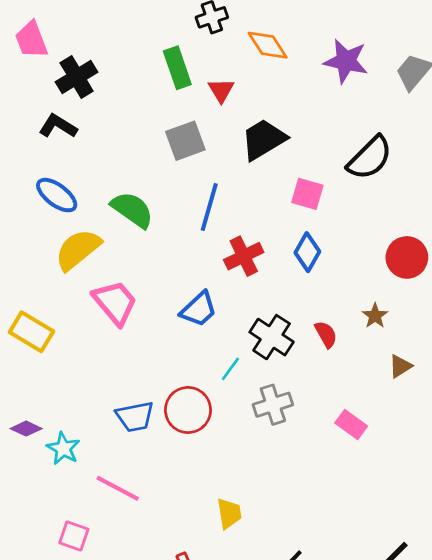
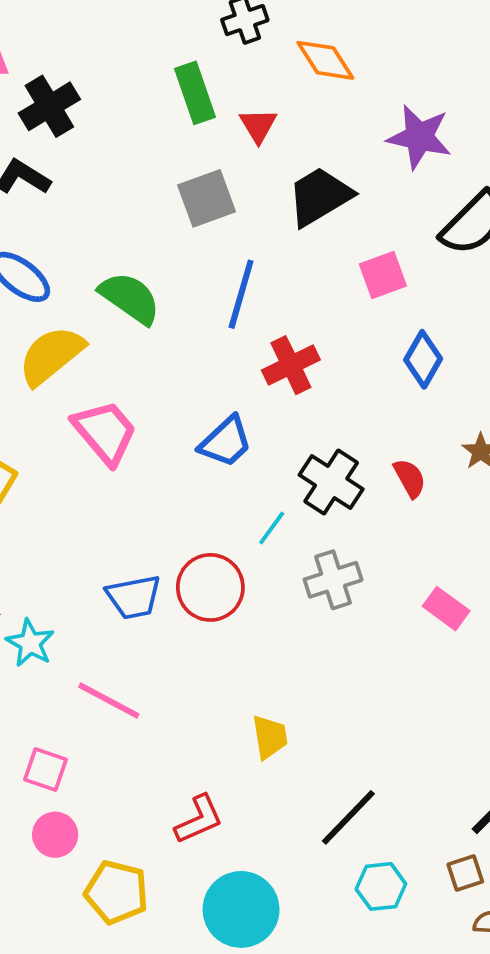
purple star: (346, 61) -> (419, 137), moved
pink square: (307, 194) -> (383, 275), turned -36
blue diamond: (307, 252) -> (423, 359), moved

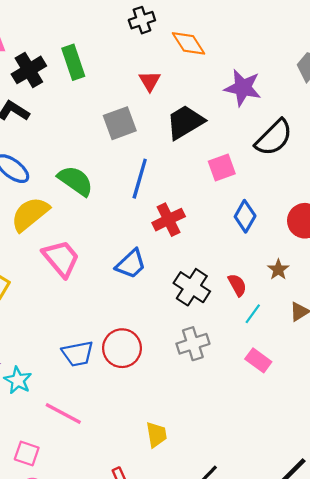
green rectangle: (195, 93) -> (73, 62), moved
cyan line: (272, 528) -> (253, 314), moved

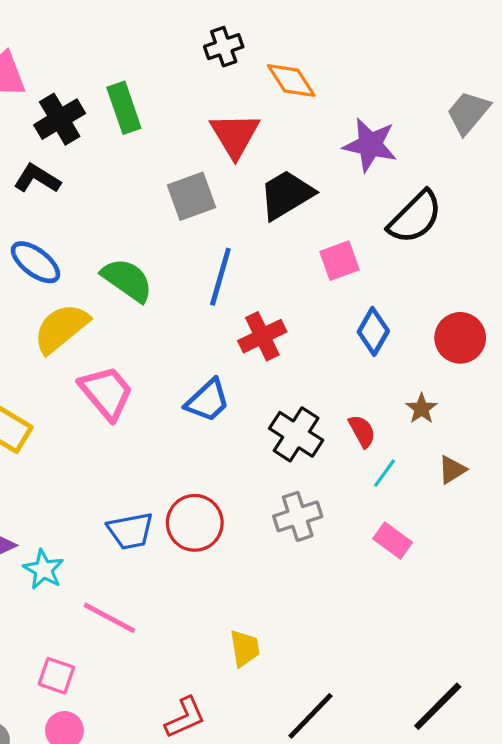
red triangle: (150, 81) -> (235, 135), size x1.6

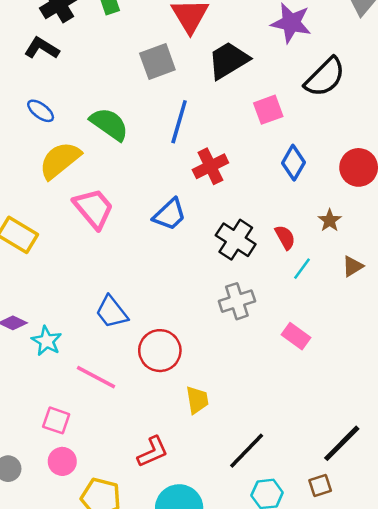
blue ellipse: (35, 262) -> (41, 111), size x0.7
red circle: (195, 523) -> (160, 351), moved
blue trapezoid: (130, 531) -> (112, 312), turned 63
pink rectangle: (393, 541) -> (296, 336), moved

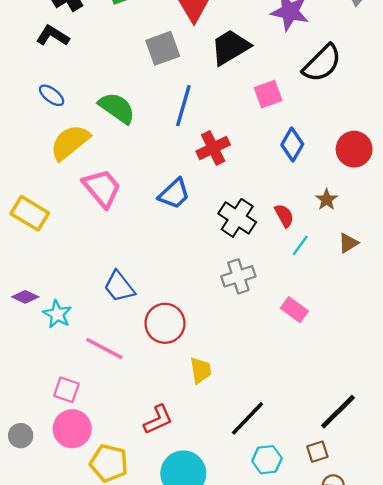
pink circle: (62, 461) -> (72, 429), size x1.4

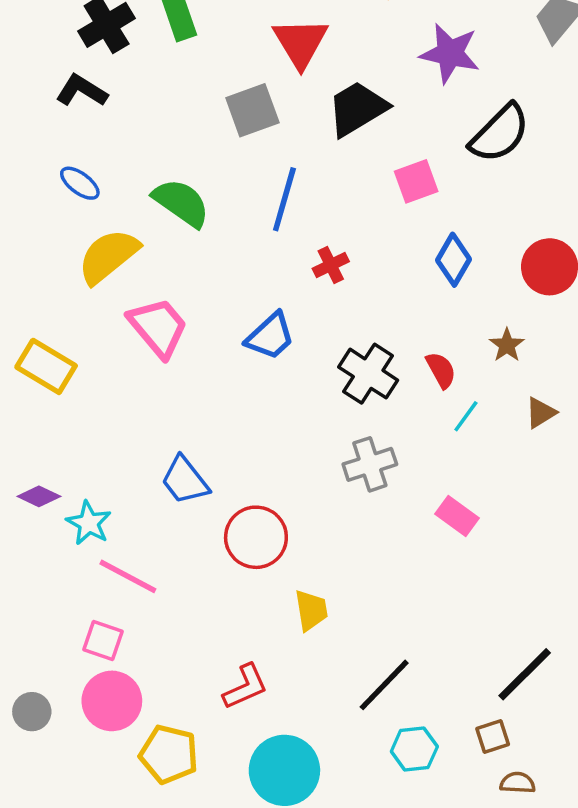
red cross: (213, 148) -> (331, 265), size x0.7
pink line: (104, 349) -> (128, 576), moved

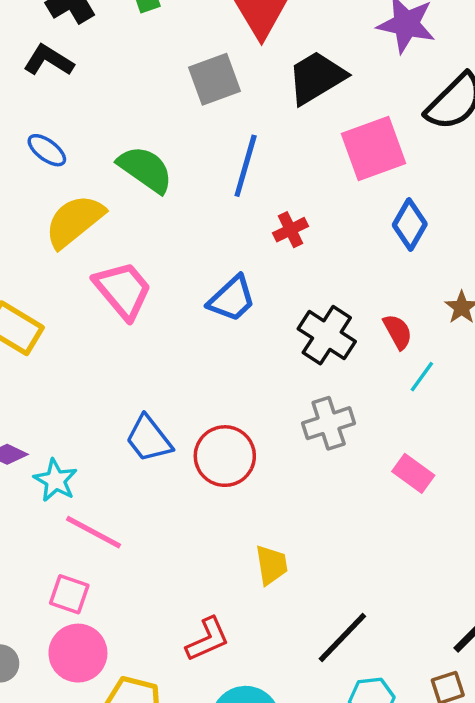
pink square: (416, 181) -> (373, 148), size x1.5
red circle: (256, 537) -> (225, 456), moved

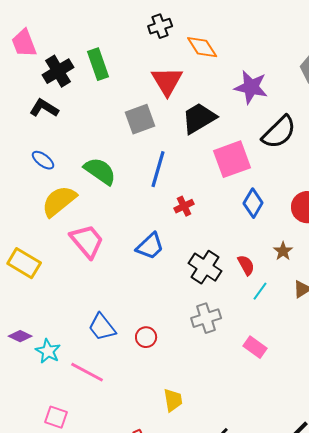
red circle: (225, 456) -> (146, 337), size x0.6
pink line: (93, 532) -> (87, 372), moved

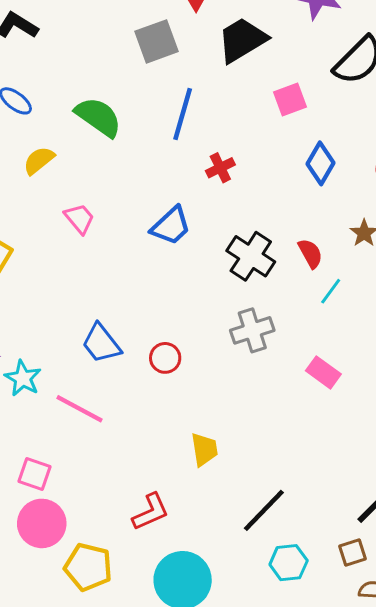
pink square: (232, 159) -> (290, 99), size x0.6
yellow semicircle: (59, 201) -> (39, 160), size x0.6
pink trapezoid: (87, 241) -> (79, 219), size x0.6

